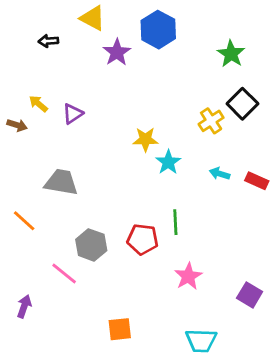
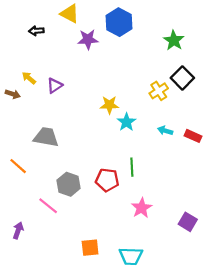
purple star: (117, 52) -> (88, 39), turned 30
cyan trapezoid: (201, 341) -> (131, 256), moved

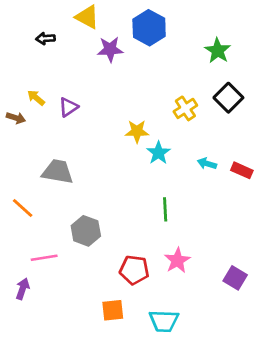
yellow cross: (159, 91) -> (185, 108), moved
red pentagon: (107, 180) -> (134, 270), moved
pink line: (48, 206) -> (44, 258), moved, turned -48

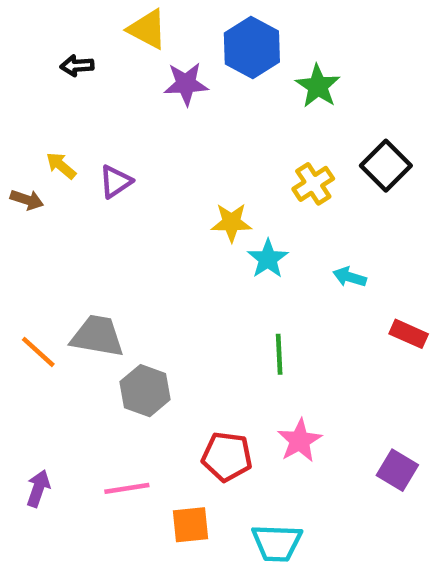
green star: (218, 51) -> (318, 86), moved
red rectangle: (242, 170) -> (409, 334), moved
gray trapezoid: (58, 172) -> (97, 336), moved
pink line: (44, 258) -> (127, 488), moved

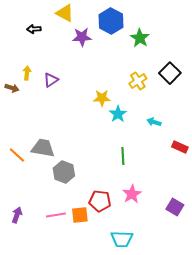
yellow arrow: (61, 166) -> (27, 73), turned 56
orange square: (191, 525) -> (80, 215), moved

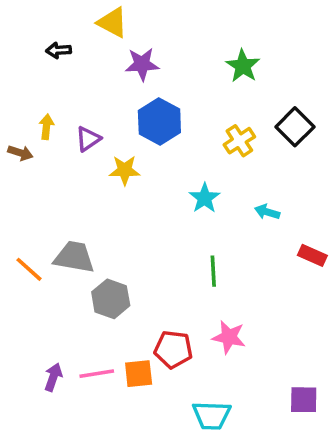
blue hexagon: (111, 21) -> (159, 122), moved
yellow star: (102, 98) -> (125, 170), moved
pink star: (132, 194) -> (229, 337), turned -30
purple square: (175, 207) -> (304, 400), moved, turned -30
purple arrow: (17, 215) -> (53, 377), moved

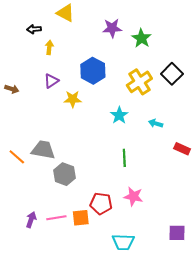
purple star: (142, 64) -> (112, 28), moved
yellow arrow: (46, 127) -> (49, 47), moved
yellow cross: (239, 141) -> (139, 82), size x1.4

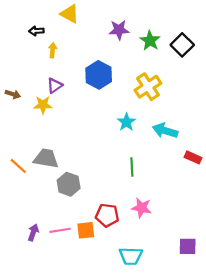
black square: (172, 74) -> (182, 45), moved
yellow star: (73, 99) -> (43, 105), moved
cyan arrow: (156, 123) -> (165, 131), size x1.6

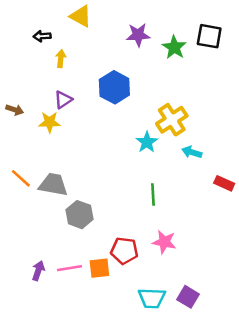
black square: (182, 45) -> (209, 36), moved, turned -35
yellow cross: (148, 87) -> (172, 120), moved
cyan arrow: (165, 131) -> (192, 152), size x0.7
orange line: (18, 166) -> (21, 178), moved
purple square: (188, 246) -> (188, 297), moved, turned 30

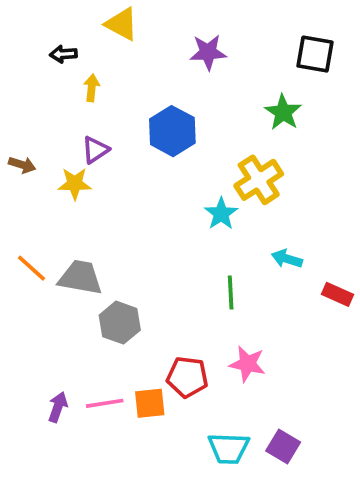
green star: (174, 47) -> (283, 112), moved
cyan arrow: (192, 152) -> (287, 259), moved
red rectangle: (224, 183) -> (338, 294), moved

